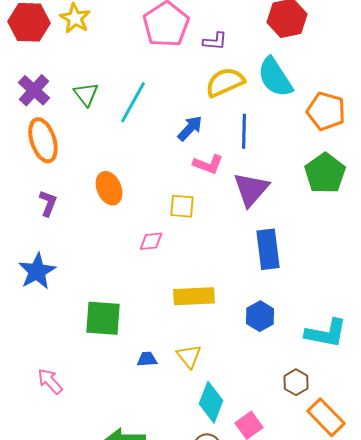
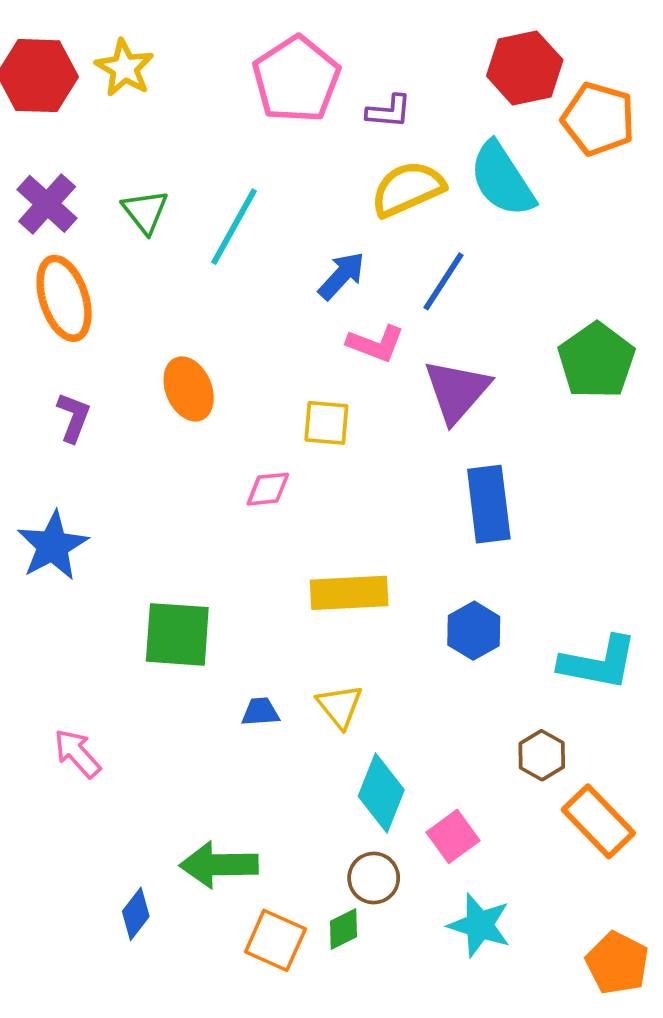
orange pentagon: (326, 111) -> (598, 119), moved
blue line: (244, 131) -> (444, 281), turned 32

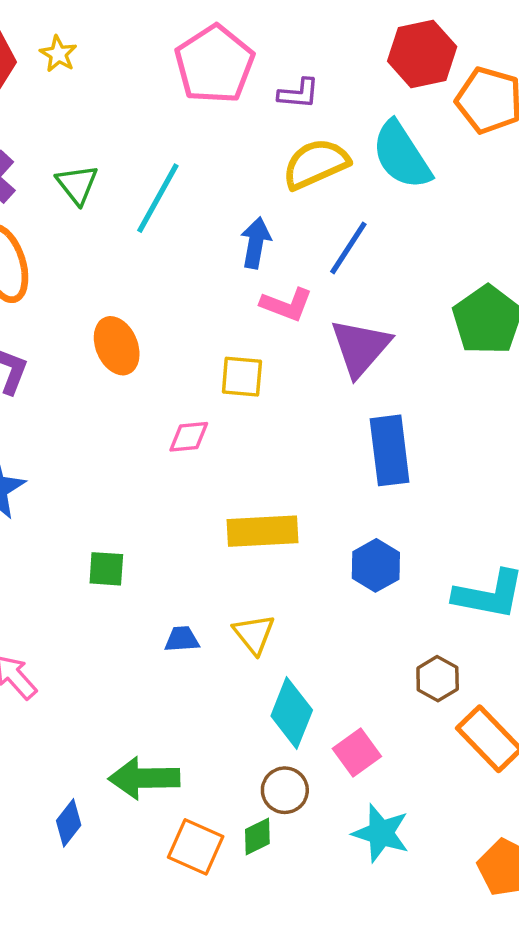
yellow star: (124, 68) -> (58, 54), size x0.7
blue arrow: (342, 276) -> (256, 243), turned -33
green square: (177, 634) -> (106, 569), size x0.6

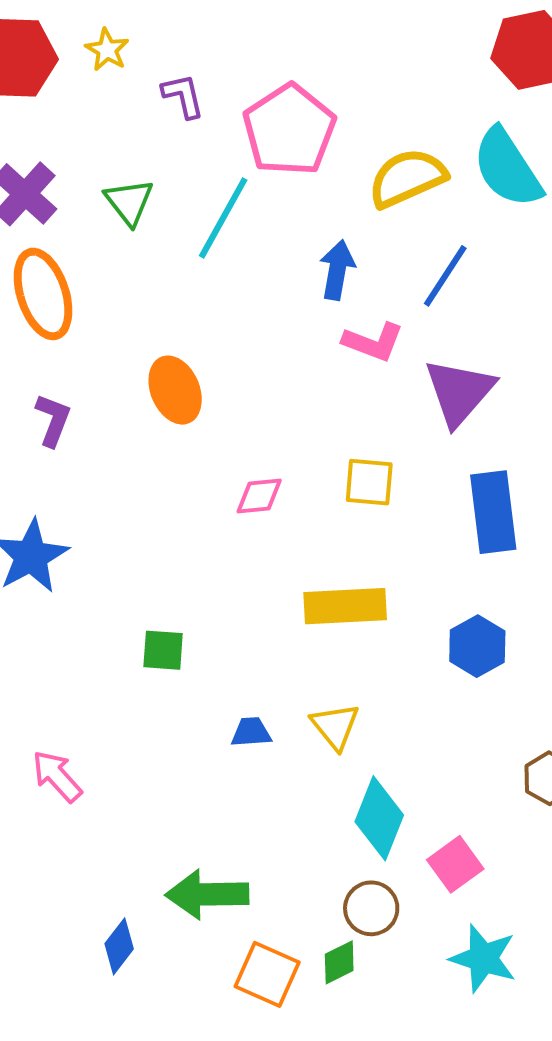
pink pentagon: (214, 64) -> (289, 130), moved
purple L-shape: (299, 93) -> (183, 96), moved, turned -108
yellow square: (242, 377) -> (369, 482), moved

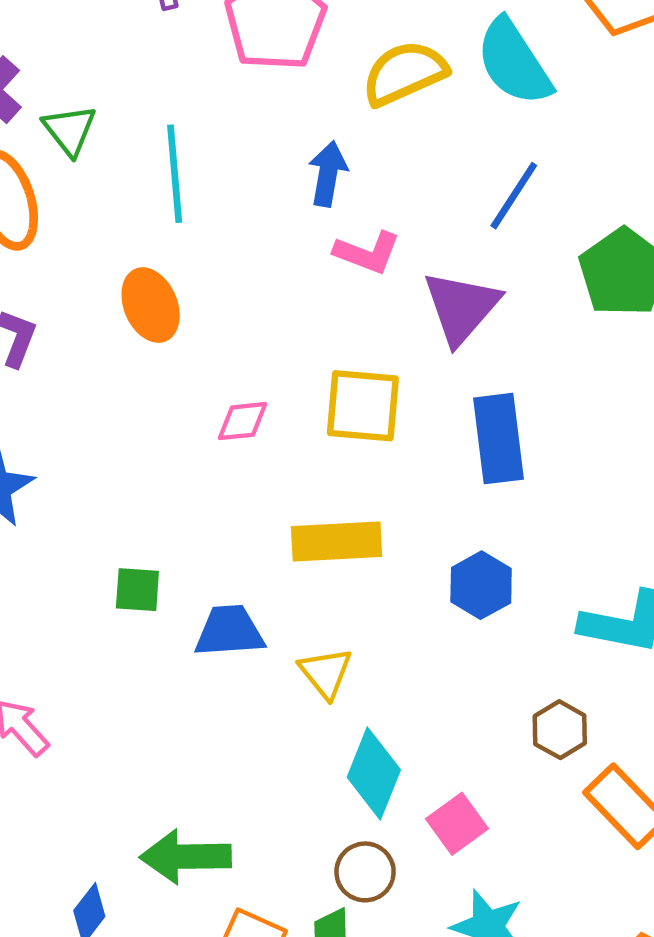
green triangle: (129, 202) -> (70, 130), moved
cyan line: (223, 218) -> (175, 174), moved, turned -34
blue line: (445, 276) -> (514, 196), moved
yellow square: (369, 482) -> (363, 406), size x1.4
blue trapezoid: (251, 732) -> (229, 631), moved, size x1.6

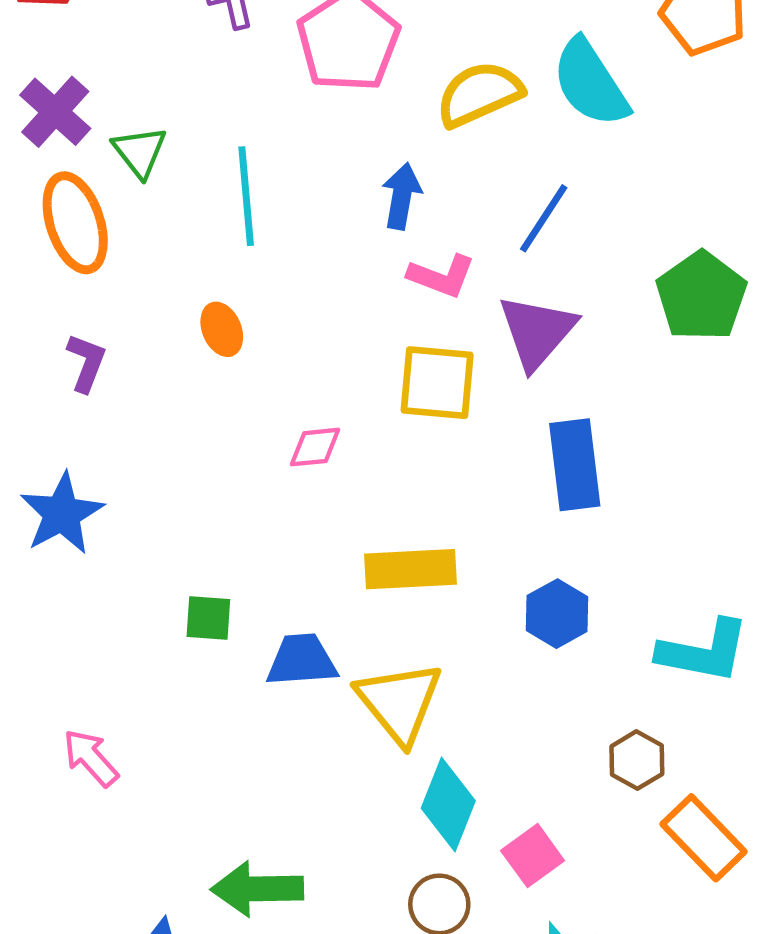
blue line: (514, 196) -> (544, 218), moved
orange ellipse: (151, 305) -> (222, 329), size x0.7
yellow square: (363, 406) -> (437, 383), moved
yellow triangle: (326, 673) -> (399, 702), size x1.6

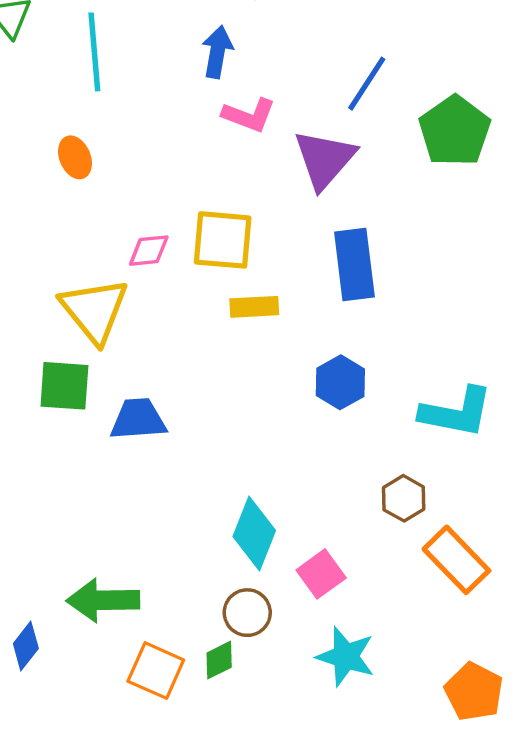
blue line: (544, 218) -> (367, 84), moved
yellow square: (437, 383) -> (223, 240), moved
yellow rectangle: (410, 569) -> (254, 307), moved, size x0.7
green square: (208, 618) -> (64, 386), size x1.4
yellow triangle: (399, 702) -> (94, 310), moved

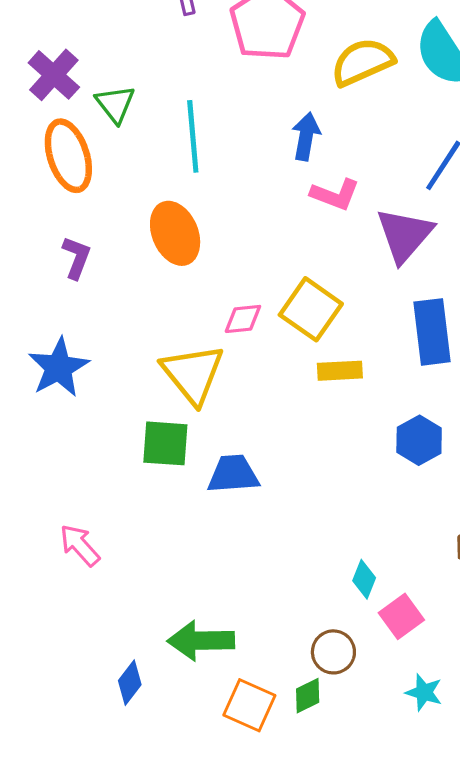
orange ellipse: (75, 157) -> (175, 233), size x1.6
yellow square: (223, 240) -> (311, 309), turned 30
cyan diamond: (254, 533) -> (364, 579), moved, size x0.6
cyan star: (346, 657) -> (424, 692), size x0.7

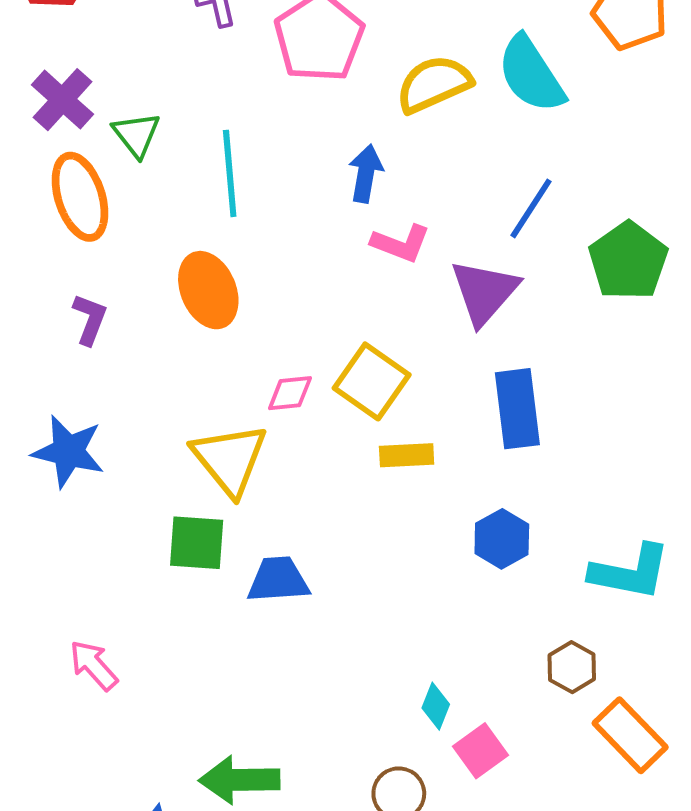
blue star: (59, 367) -> (68, 451), turned -30

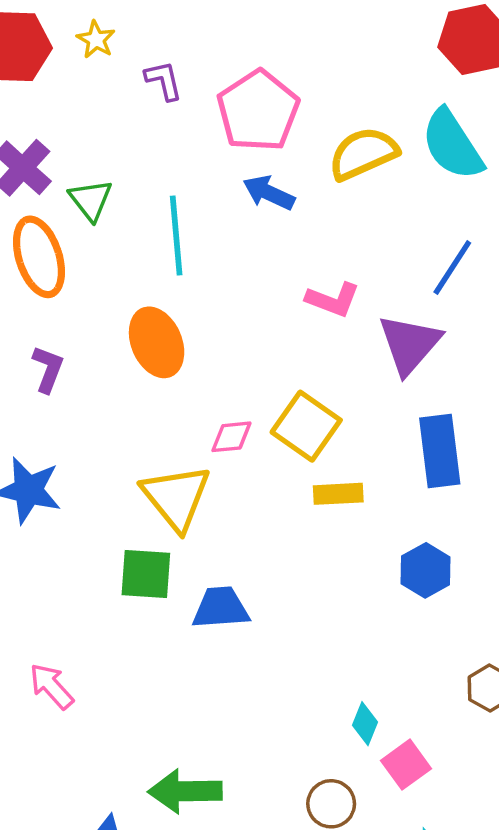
blue arrow: (366, 173) -> (269, 193), moved, turned -75

